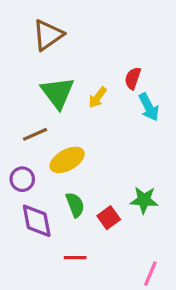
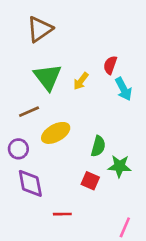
green semicircle: (75, 205) -> (98, 146), moved, turned 36
red square: (109, 218) -> (90, 181), turned -30

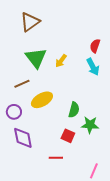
red semicircle: (110, 65) -> (95, 46), moved
red line: (62, 214) -> (56, 158), moved

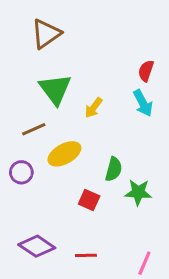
yellow arrow: (61, 61) -> (94, 108), moved
red square: (68, 136) -> (89, 200), moved
purple diamond: (23, 138) -> (37, 246), moved, turned -45
red line: (56, 158) -> (86, 255), moved

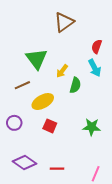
brown triangle: (46, 34) -> (64, 22), moved
green semicircle: (114, 169) -> (75, 85), moved
purple circle: (21, 172) -> (14, 123), moved
red square: (89, 200) -> (50, 126), moved

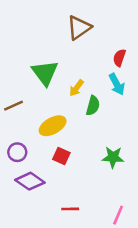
brown line: (22, 85) -> (14, 106), moved
purple diamond: (24, 163) -> (30, 181), moved

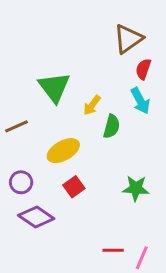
brown triangle: (79, 27) -> (128, 39), moved
red square: (61, 156) -> (74, 187), turned 30
red line: (70, 209) -> (113, 250), moved

